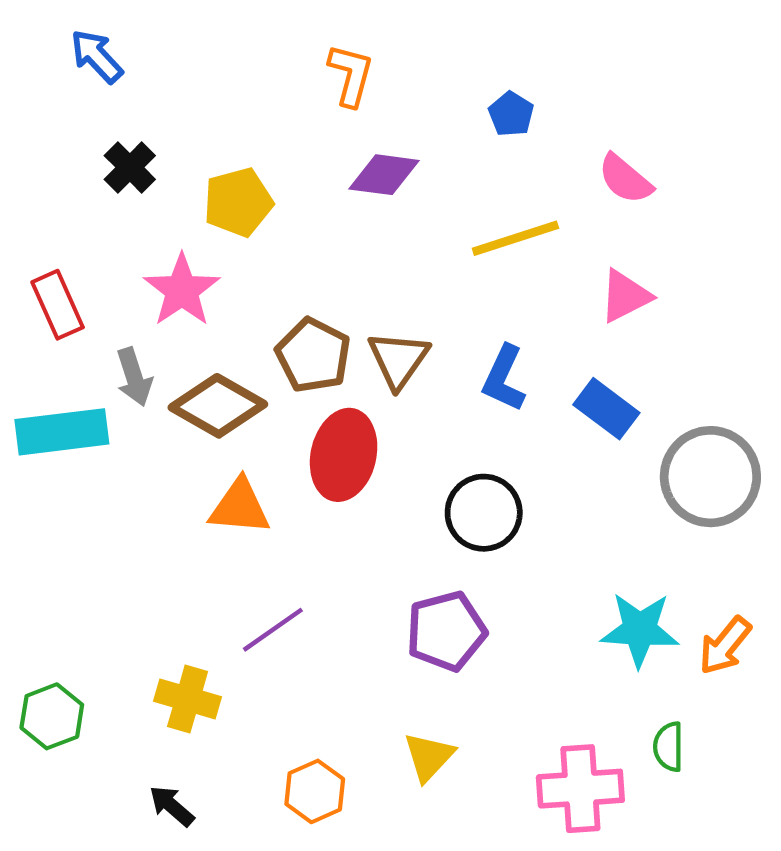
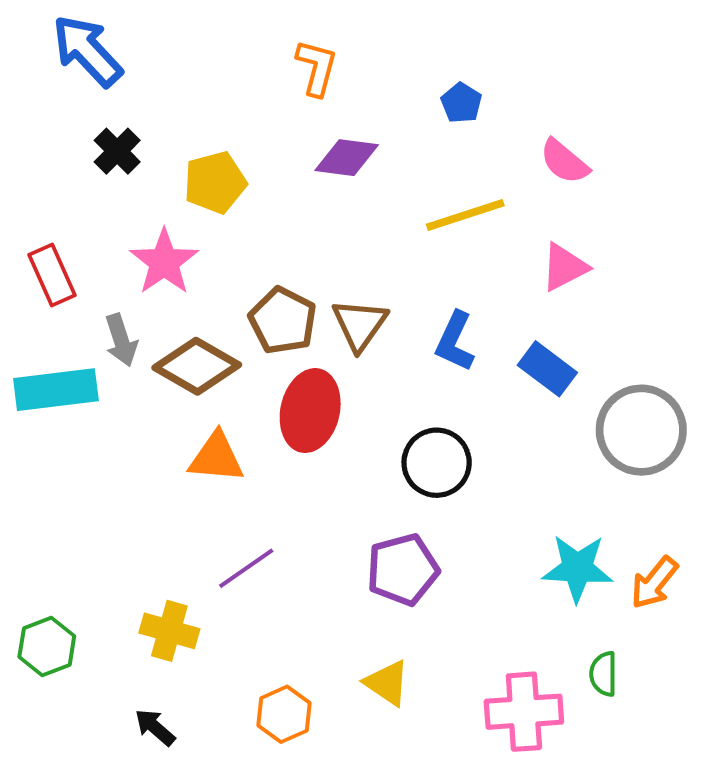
blue arrow: (97, 56) -> (87, 51), size x1.5
yellow triangle: (429, 757) -> (387, 683), turned -39

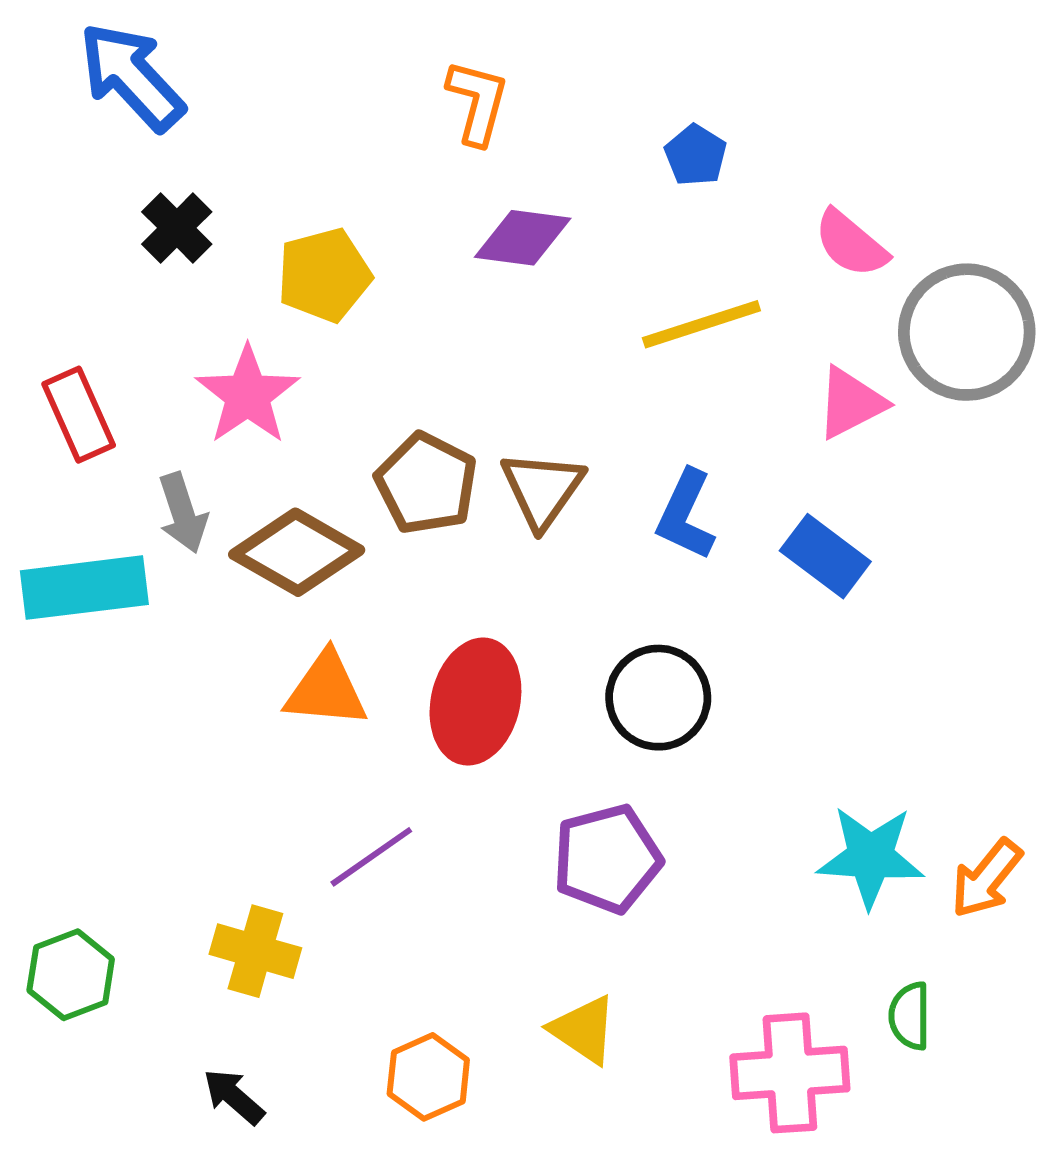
red ellipse: (310, 411) -> (475, 702), moved
gray circle: (641, 430) -> (967, 332), moved

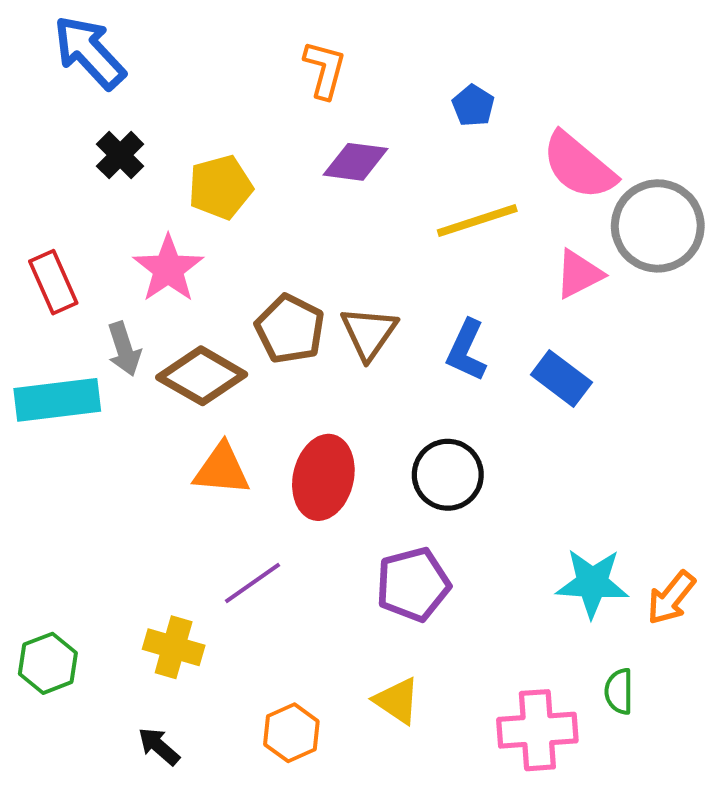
pink semicircle: (851, 244) -> (579, 166), size x1.5

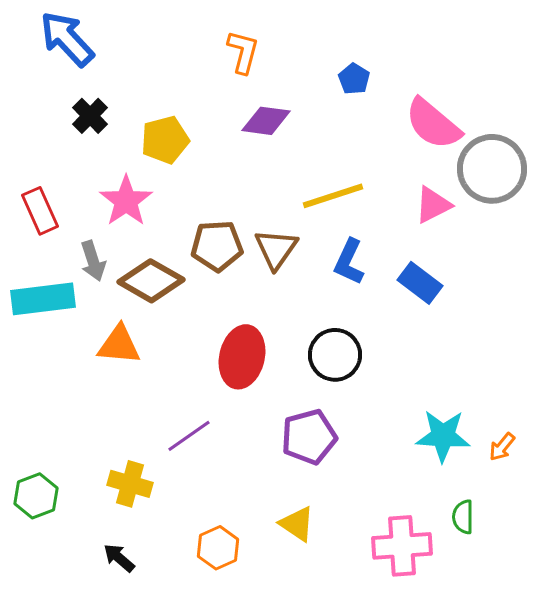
yellow line: (477, 221) -> (333, 196), moved
brown pentagon: (290, 329) -> (217, 246), turned -30
orange triangle: (222, 469) -> (119, 345), moved
orange arrow: (671, 598) -> (502, 447), size x0.7

